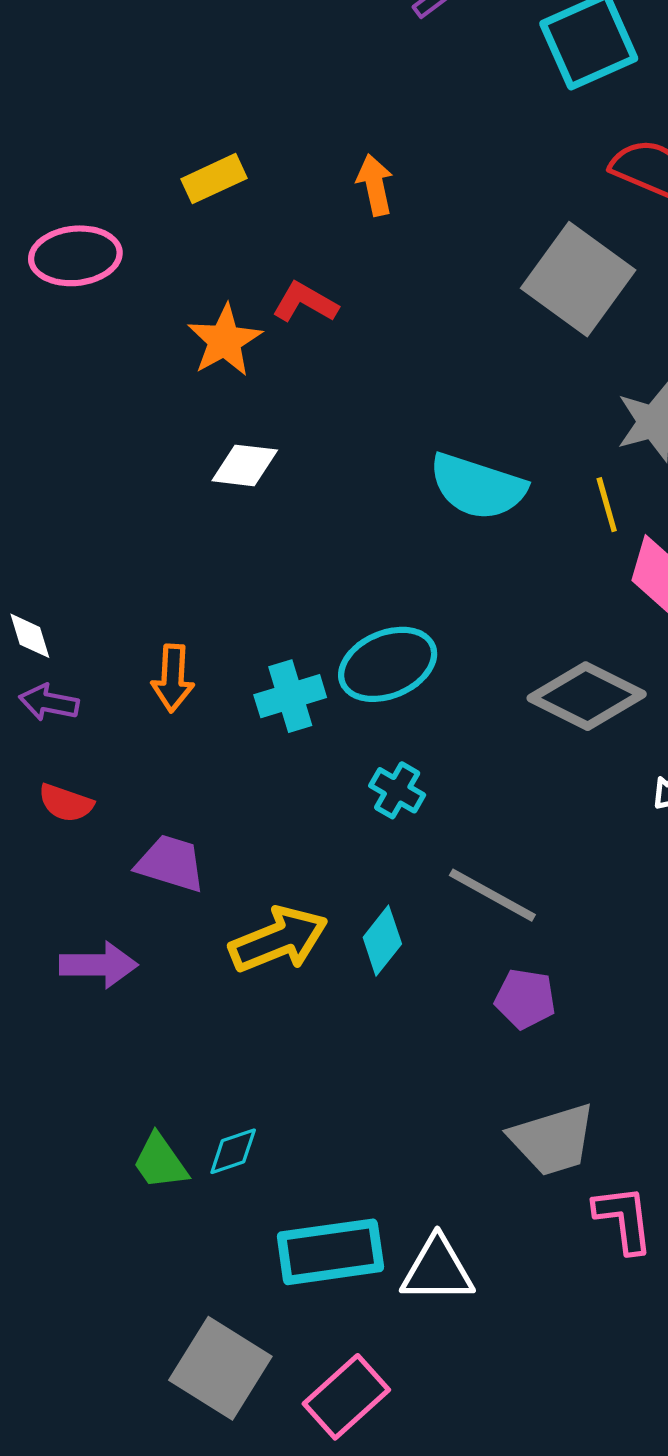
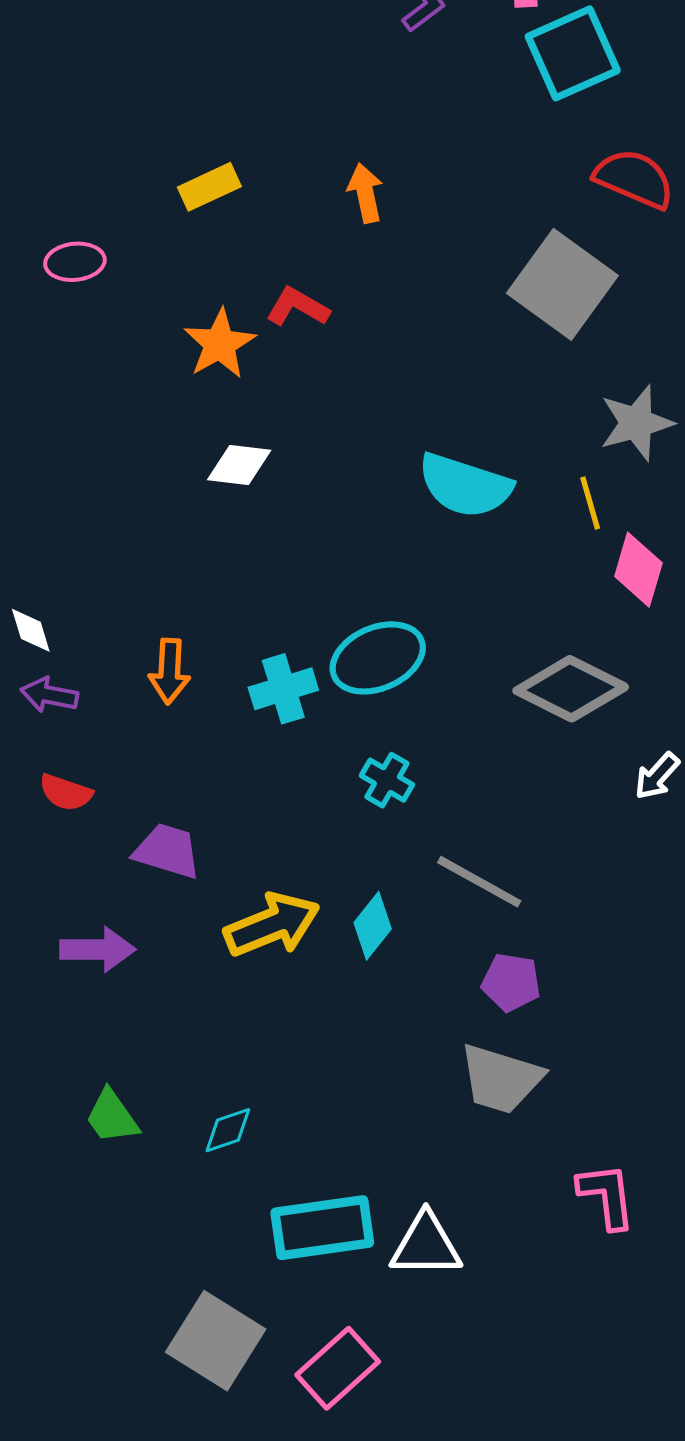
pink ellipse: (75, 256) -> (75, 262), size x0.7
gray trapezoid: (553, 1140) -> (501, 1079), moved, turned 34
green trapezoid: (160, 1162) -> (112, 1117), moved

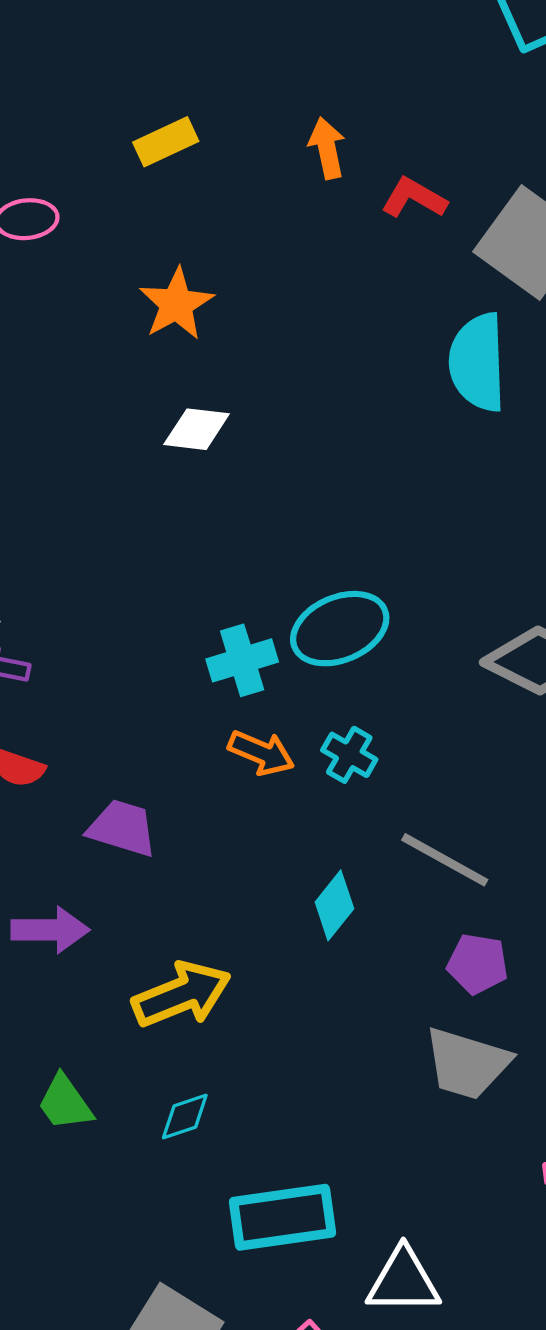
red L-shape: (298, 307) -> (414, 198), moved
cyan semicircle: (465, 486) -> (478, 362), moved, turned 70
orange arrow: (169, 671) -> (261, 753), moved, turned -70
yellow arrow: (272, 925) -> (182, 995), moved
white triangle: (426, 1245) -> (403, 1281), moved

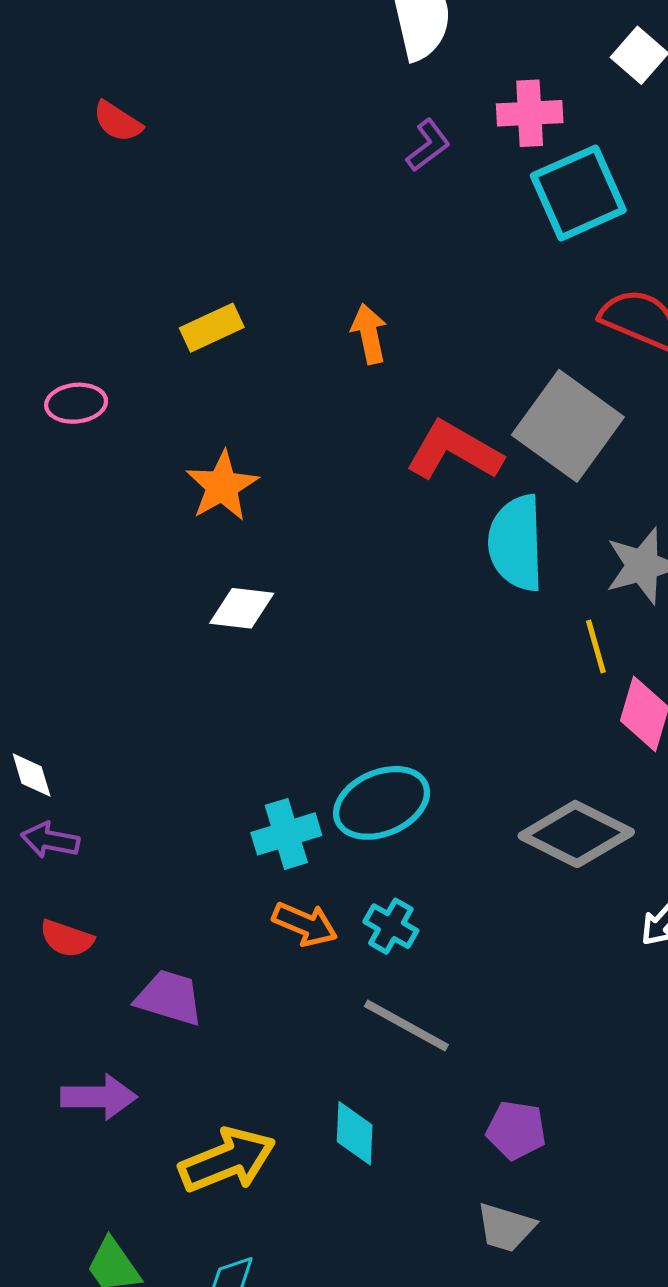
red L-shape: (414, 198) -> (454, 451), moved, size x1.5
gray line: (445, 860) -> (406, 1026), moved
cyan diamond: (334, 905) -> (355, 1133), moved, turned -36
gray trapezoid: (467, 1063) -> (506, 1227), size x0.7

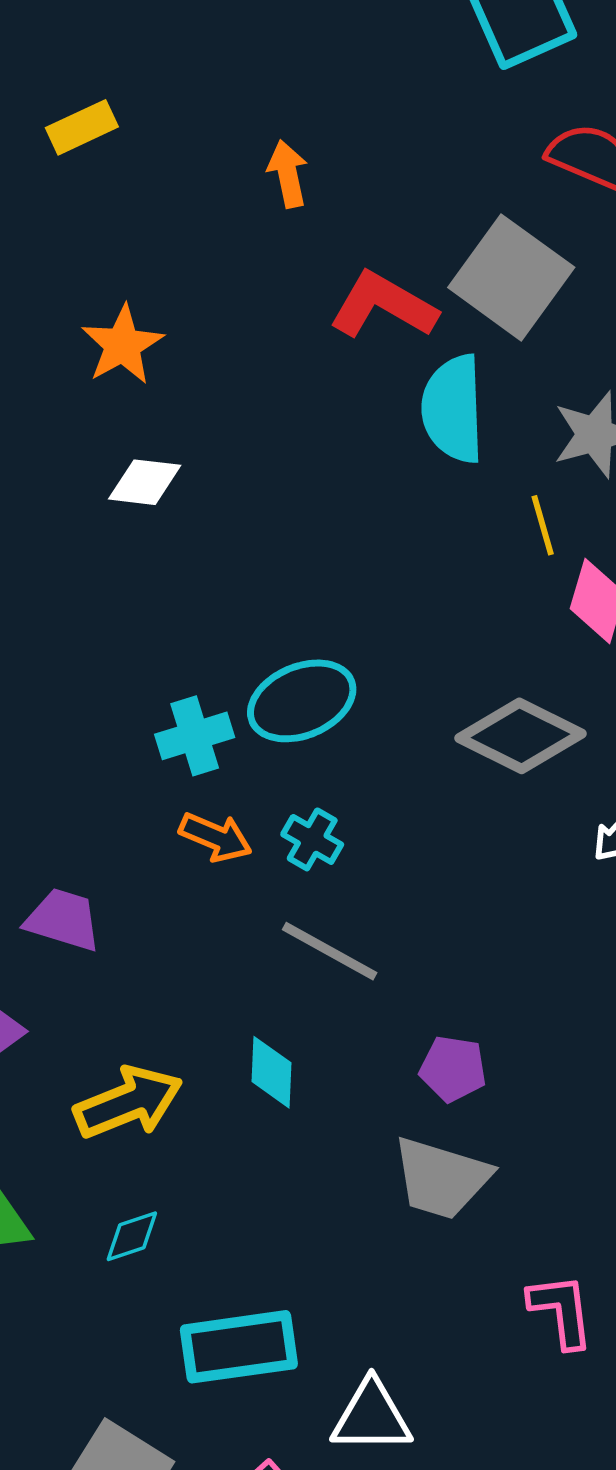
yellow rectangle: (212, 328) -> (82, 127), moved
gray trapezoid: (506, 1227) -> (441, 1178), size x1.5

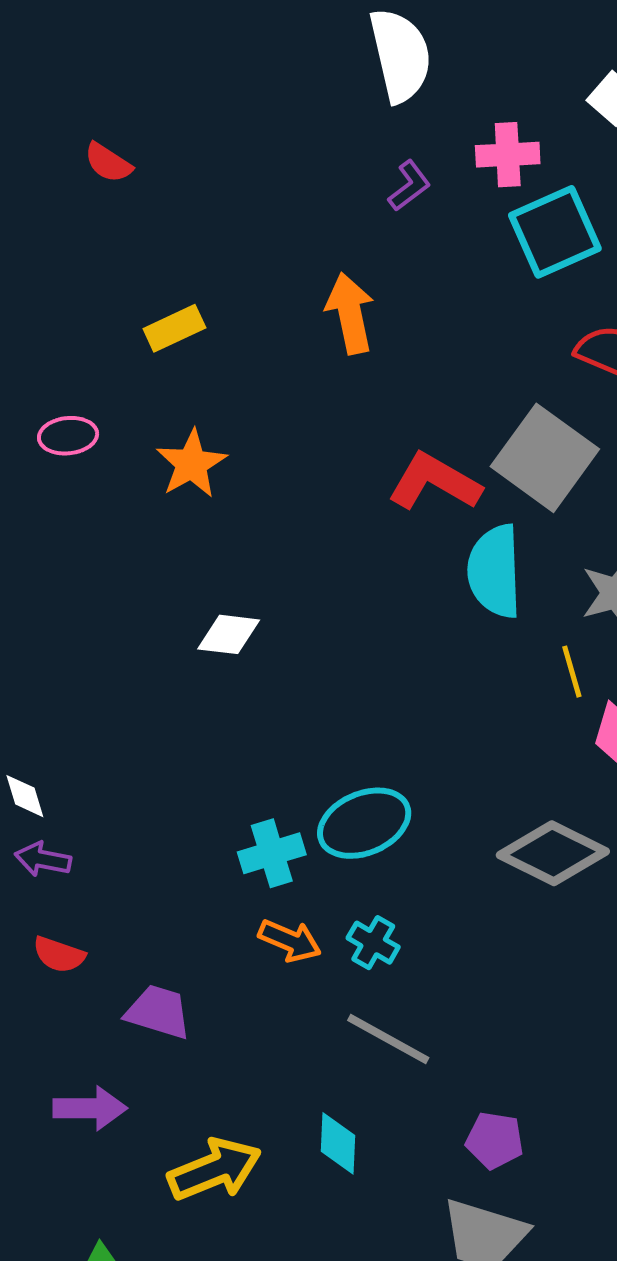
orange arrow: (288, 174) -> (350, 313), moved, size x1.4
orange star: (123, 345) -> (191, 464), moved

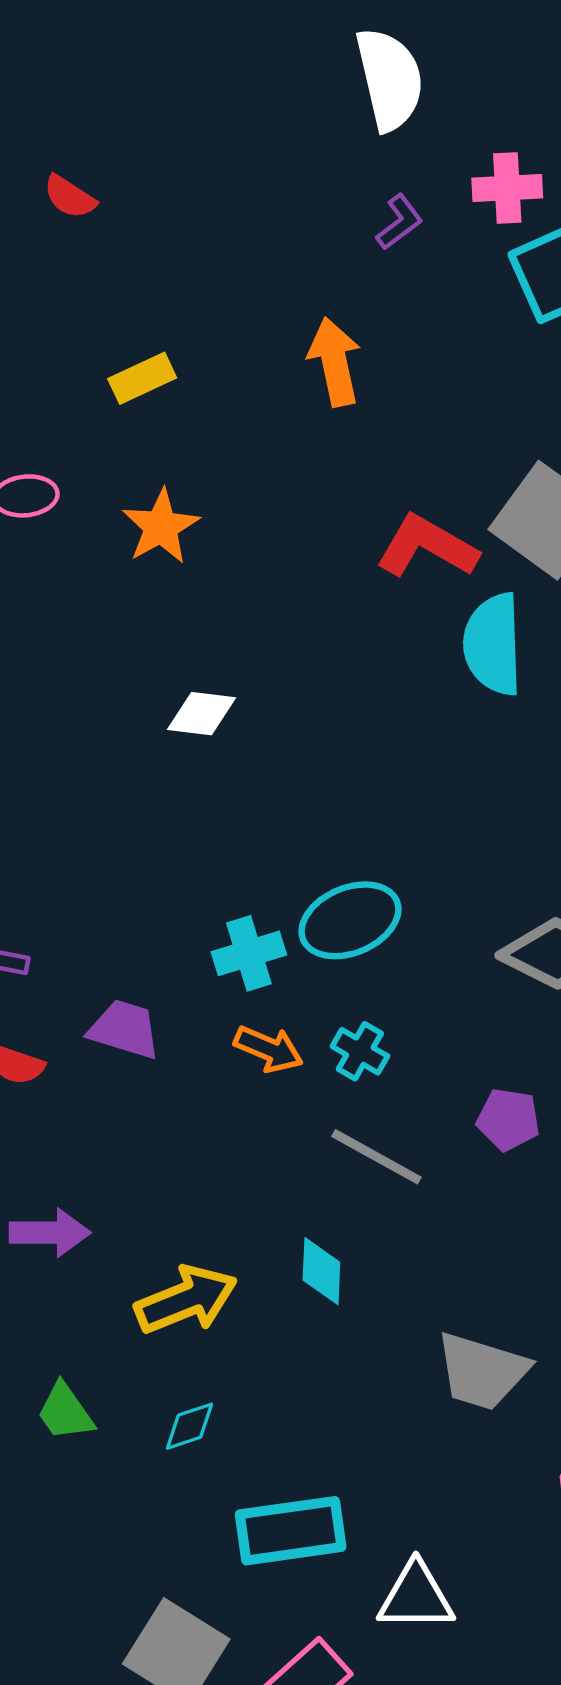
purple trapezoid: (158, 1012) -> (125, 1029), moved
purple pentagon: (495, 1140) -> (508, 1119), moved

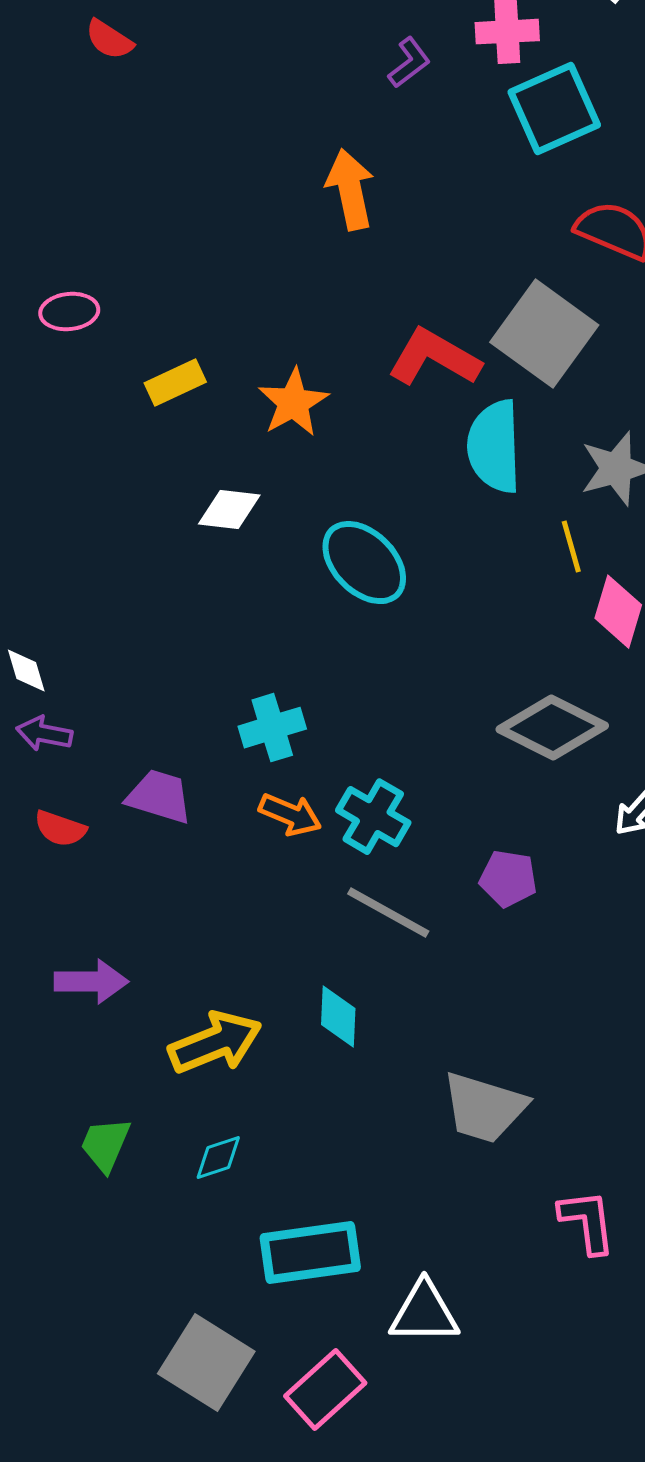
yellow rectangle: (142, 378) -> (175, 383), moved
orange star: (161, 527) -> (293, 403), moved
cyan ellipse: (350, 920) -> (364, 563), moved, turned 68
cyan cross: (360, 1051) -> (373, 817), size x1.4
green trapezoid: (65, 1412) -> (105, 1145), turned 58

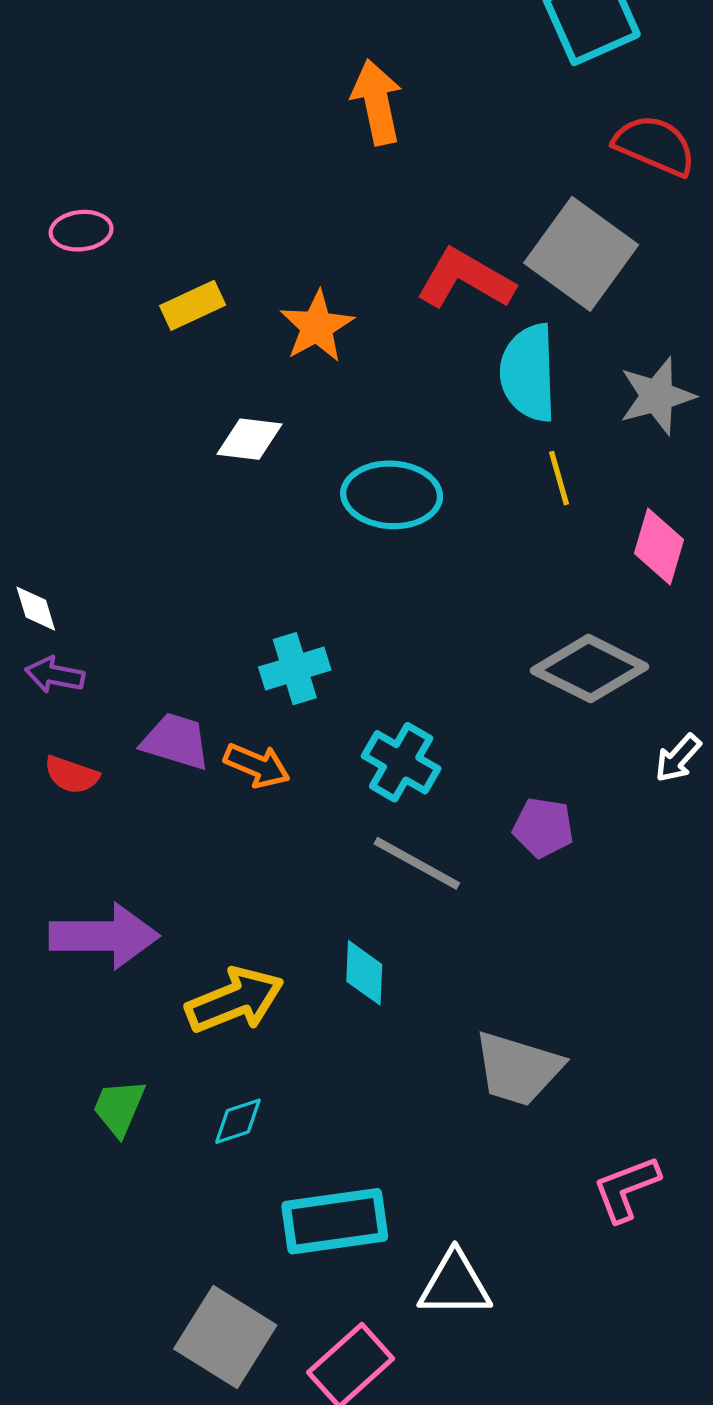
yellow line: (571, 547) -> (559, 478), moved
cyan ellipse: (364, 563) -> (392, 495), turned -42
orange arrow: (290, 815) -> (257, 765), moved
purple arrow: (91, 982) -> (104, 936), size x1.4
pink L-shape: (587, 1222) -> (626, 1189), turned -104

